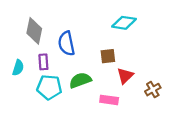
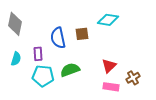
gray diamond: (34, 31) -> (15, 24), moved
brown square: (108, 56) -> (82, 34), moved
pink rectangle: (109, 100) -> (111, 87), moved

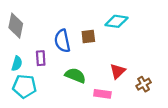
green semicircle: (70, 70) -> (75, 75), turned 42
cyan pentagon: (43, 76) -> (24, 86), moved
pink rectangle: (111, 87) -> (102, 94), moved

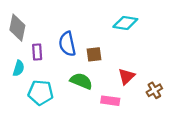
brown square: (88, 36) -> (94, 54), moved
purple rectangle: (41, 58) -> (37, 52), moved
cyan pentagon: (24, 86) -> (41, 93), moved

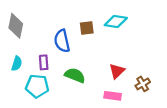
purple rectangle: (37, 52) -> (44, 62), moved
brown square: (94, 54) -> (87, 28), moved
pink rectangle: (110, 101) -> (113, 96), moved

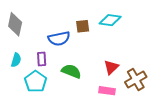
blue semicircle: (62, 41) -> (59, 39), turned -90
brown cross: (143, 84) -> (136, 79), size x1.5
cyan pentagon: (37, 86) -> (36, 82), turned 30

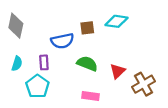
green semicircle: (71, 71) -> (87, 64), moved
pink rectangle: (107, 91) -> (90, 96), moved

